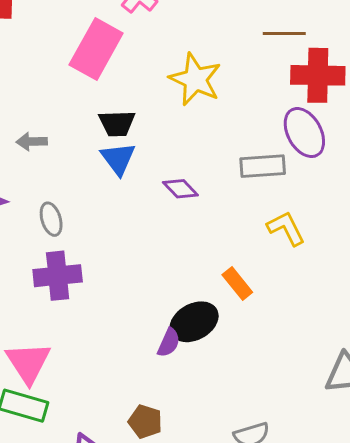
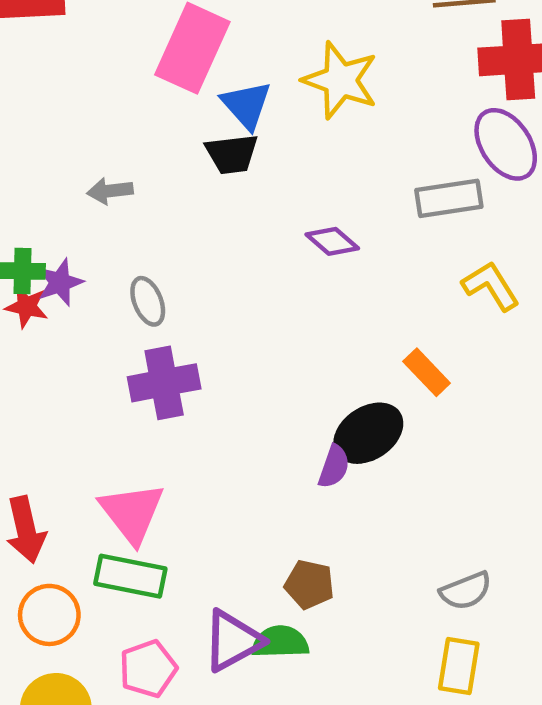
blue triangle: (118, 159) -> (246, 105), moved

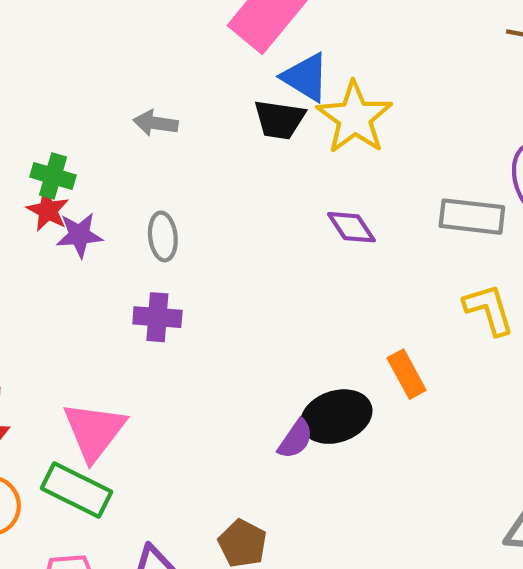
yellow star: (340, 80) -> (355, 118), moved
blue triangle: (246, 105) -> (306, 77), turned -32
purple star: (60, 282) -> (79, 235), moved
purple cross: (164, 383) -> (157, 317), size x0.7

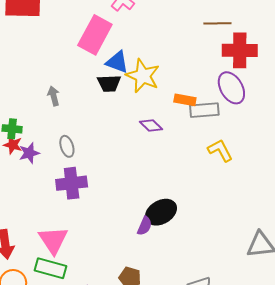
gray arrow: (156, 123) -> (54, 96), turned 78
purple cross: (157, 317) -> (72, 183), size x1.4
orange rectangle: (407, 374) -> (185, 100), moved, turned -40

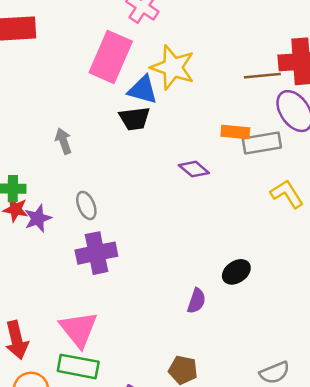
brown line: (217, 23) -> (262, 76), moved
yellow star: (143, 76) -> (173, 67), moved
black ellipse: (161, 212) -> (236, 272), moved, size x0.7

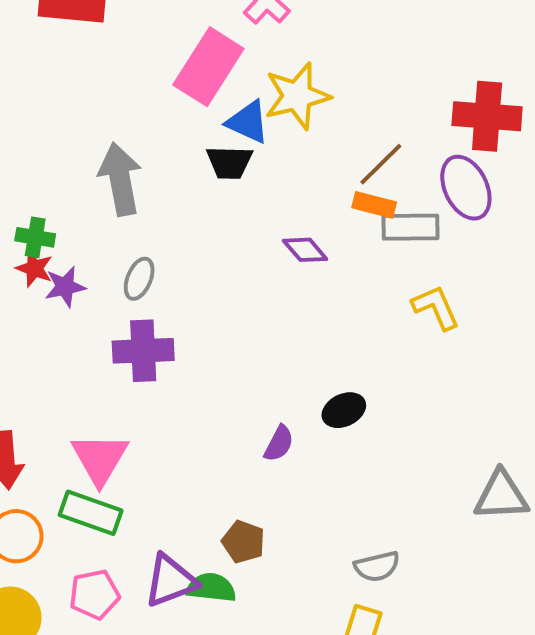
yellow star: (173, 67) -> (297, 96), turned 30
brown line: (262, 76) -> (381, 164), moved, turned -48
gray arrow: (63, 141) -> (120, 179), size x1.8
gray ellipse: (86, 205) -> (139, 279), turned 36

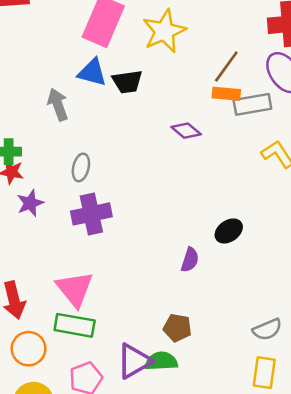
blue triangle: (248, 122) -> (92, 72), moved
gray arrow: (120, 179) -> (58, 105), size x0.7
purple star: (65, 287) -> (30, 203), moved

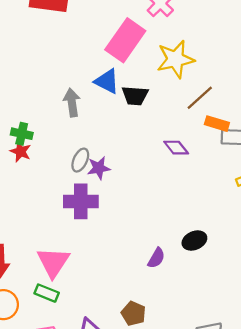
brown line: (226, 67) -> (200, 98), moved
purple star: (30, 203) -> (99, 168), moved
green rectangle: (75, 325) -> (47, 293), size x0.7

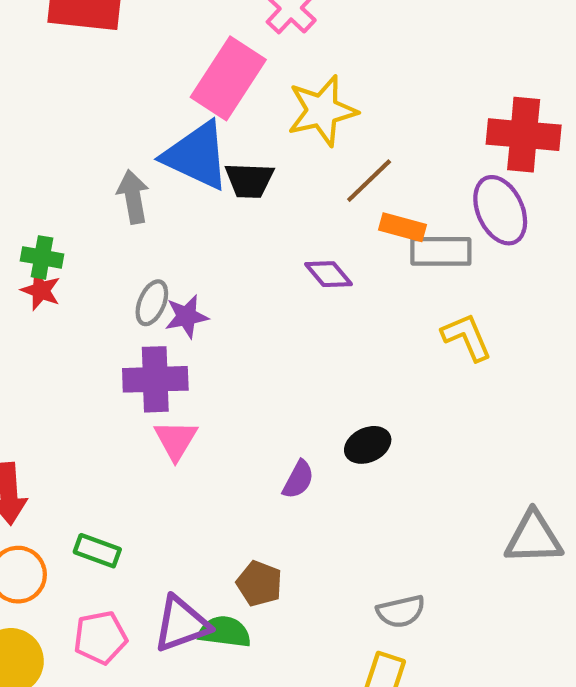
blue triangle: (107, 81) -> (197, 156), size x1.5
pink triangle: (53, 262) -> (176, 440), moved, size x0.7

